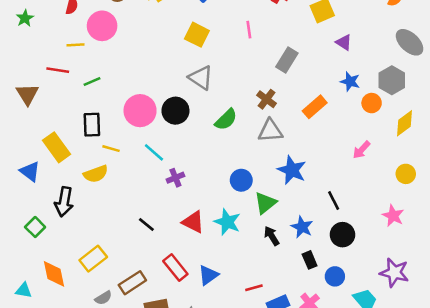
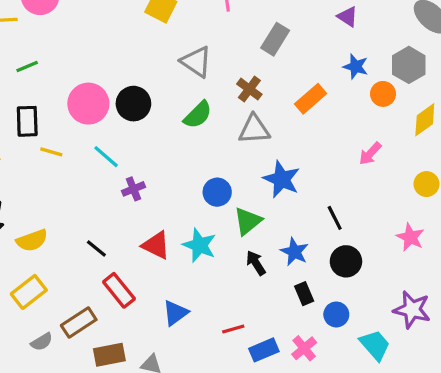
gray triangle: (201, 78) -> (196, 62), moved
yellow semicircle: (96, 174) -> (32, 240), moved
red rectangle: (175, 268) -> (119, 290), moved

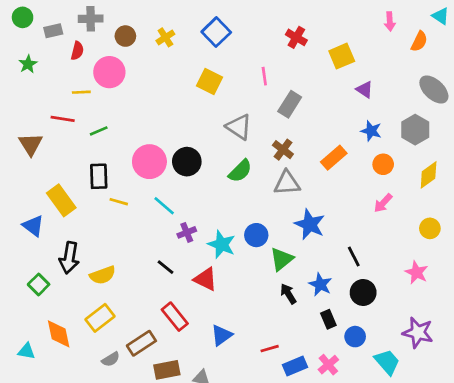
gray rectangle: (275, 39) -> (290, 104), moved
orange circle: (383, 94) -> (383, 164), moved
cyan star: (199, 245) -> (222, 244), moved
black line: (96, 248) -> (165, 267), moved

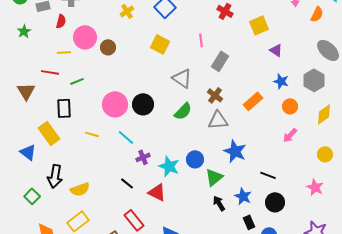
brown circle: (125, 36) -> (108, 47), moved
black rectangle: (99, 176) -> (64, 108), moved
black line: (354, 256) -> (268, 175), turned -42

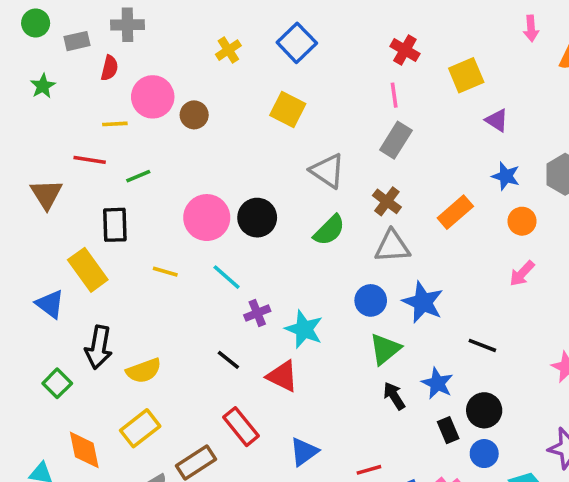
pink line: (201, 40) -> (394, 95), moved
blue circle: (195, 159) -> (371, 300), moved
black circle: (275, 202) -> (484, 410), moved

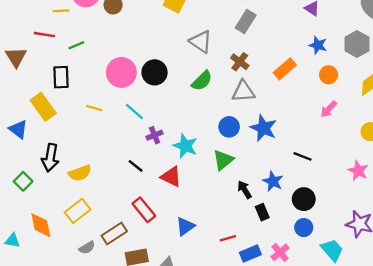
green triangle: (385, 349) -> (223, 160), moved
black rectangle: (448, 430) -> (262, 212), moved

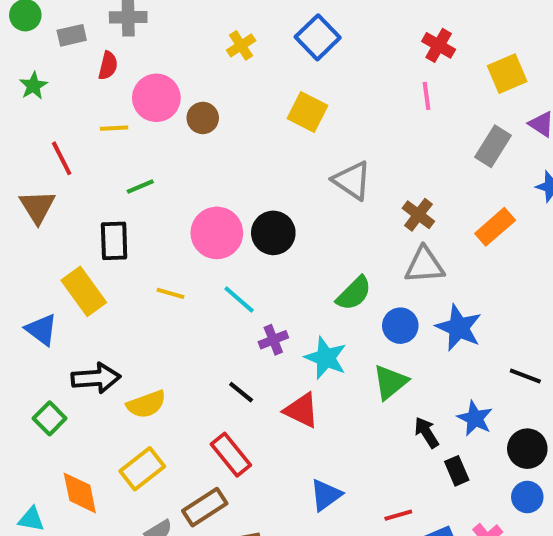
gray rectangle: (246, 21) -> (493, 146), moved
red line: (44, 35) -> (62, 158), moved, turned 54
green semicircle: (202, 81) -> (354, 293), moved
black arrow: (50, 158) -> (96, 378), turned -104
red rectangle: (144, 210) -> (231, 455), moved

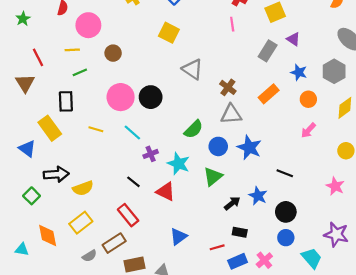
brown circle: (203, 118) -> (113, 53), moved
yellow line: (114, 128) -> (72, 50), moved
black arrow: (427, 432) -> (232, 203), turned 84
black rectangle: (457, 471) -> (240, 232), moved, turned -56

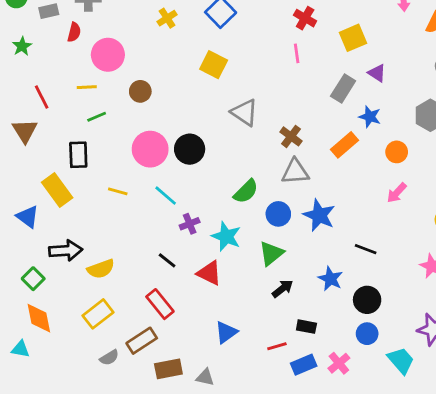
blue star: (299, 72) -> (370, 117), moved
black arrow: (232, 203) -> (283, 289), moved
orange diamond: (48, 236) -> (39, 318), moved

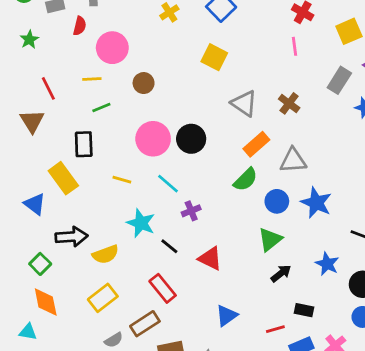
brown cross: (291, 136) -> (289, 103), moved
orange rectangle: (345, 145) -> (256, 144), moved
cyan star: (226, 236) -> (141, 223), moved

